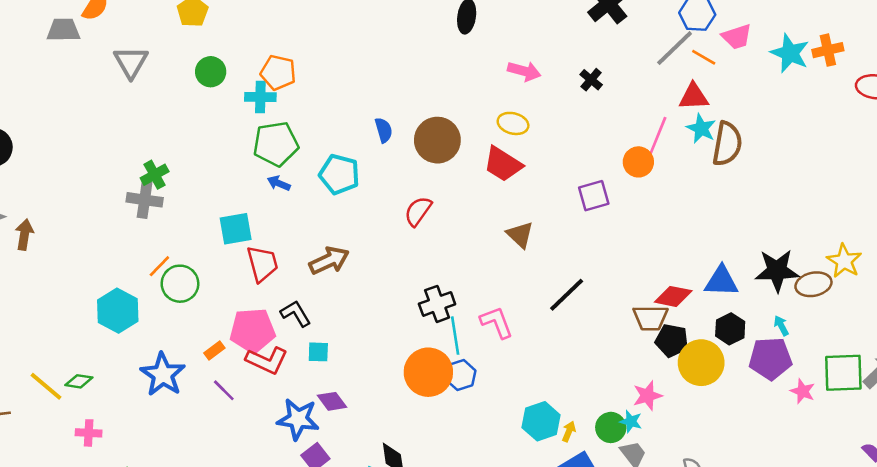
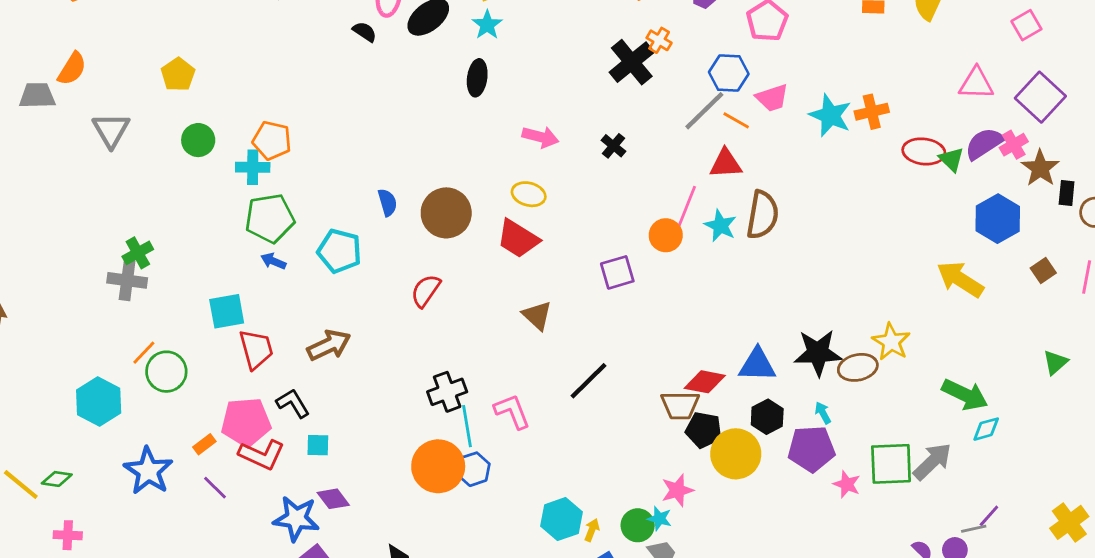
cyan star: (701, 129) -> (720, 226), moved

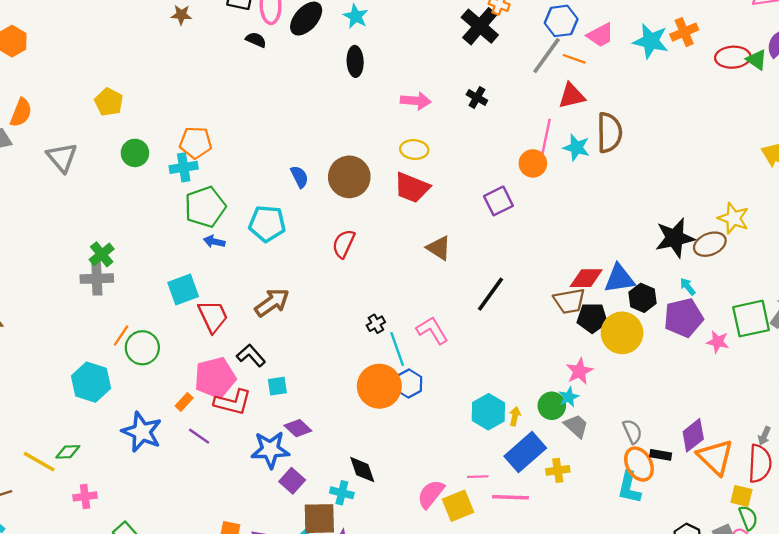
blue triangle: (757, 365) -> (619, 279), moved
black cross: (447, 392) -> (376, 324), size x0.6
cyan star: (659, 519) -> (569, 397), turned -30

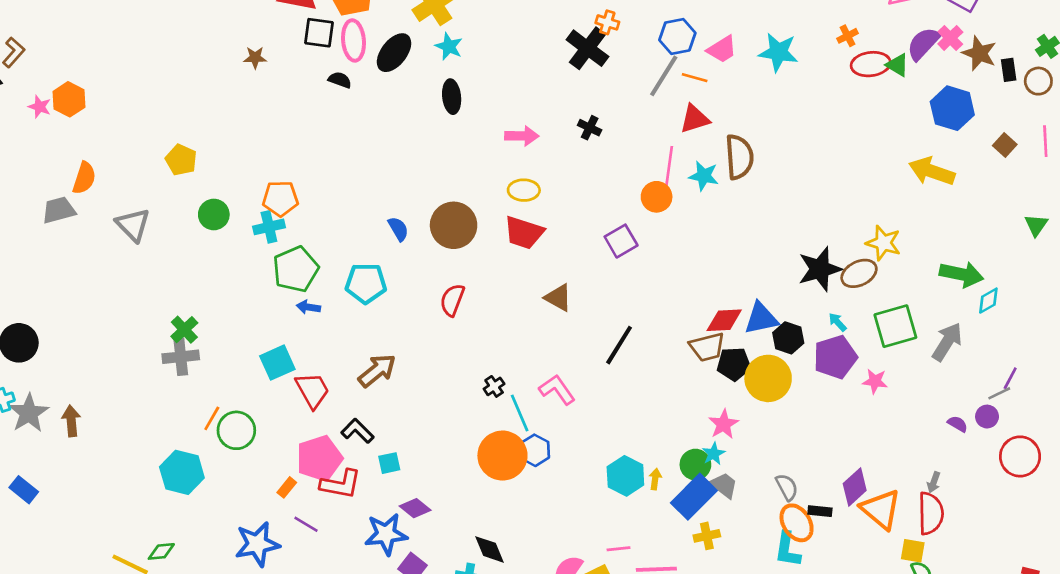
orange cross: (684, 32) -> (848, 36), moved, size x0.7
green square: (751, 319) -> (895, 326), moved
blue star: (142, 432) -> (257, 544), moved, turned -30
blue rectangle: (525, 452) -> (694, 497), moved

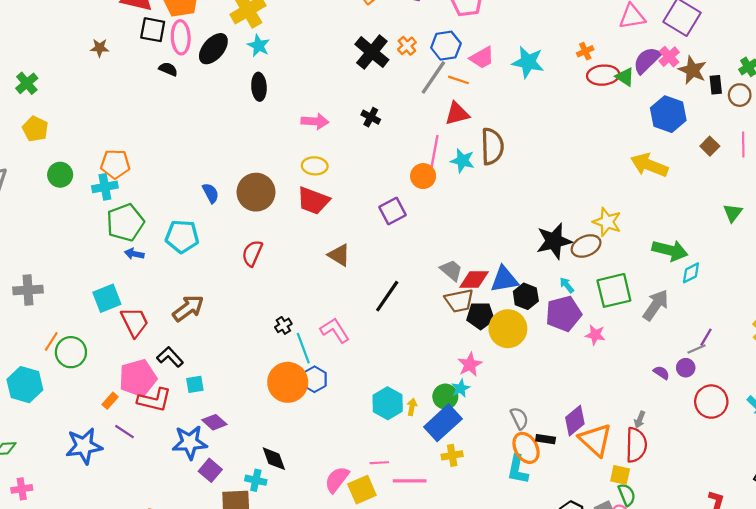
orange cross: (607, 22) -> (407, 46), moved, turned 30
green cross: (184, 330) -> (27, 83), moved
gray trapezoid: (724, 485) -> (451, 270), moved

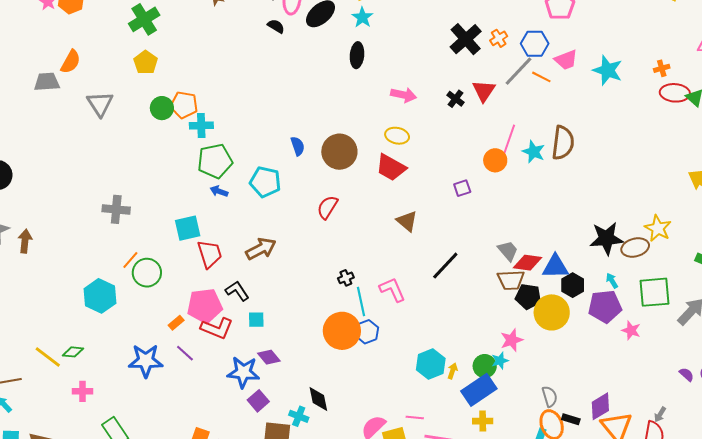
green cross: (27, 83) -> (144, 19), size x1.4
red triangle: (457, 114) -> (484, 91), moved, turned -50
orange pentagon: (115, 164) -> (184, 105), moved
purple square: (392, 211) -> (462, 188), size x0.7

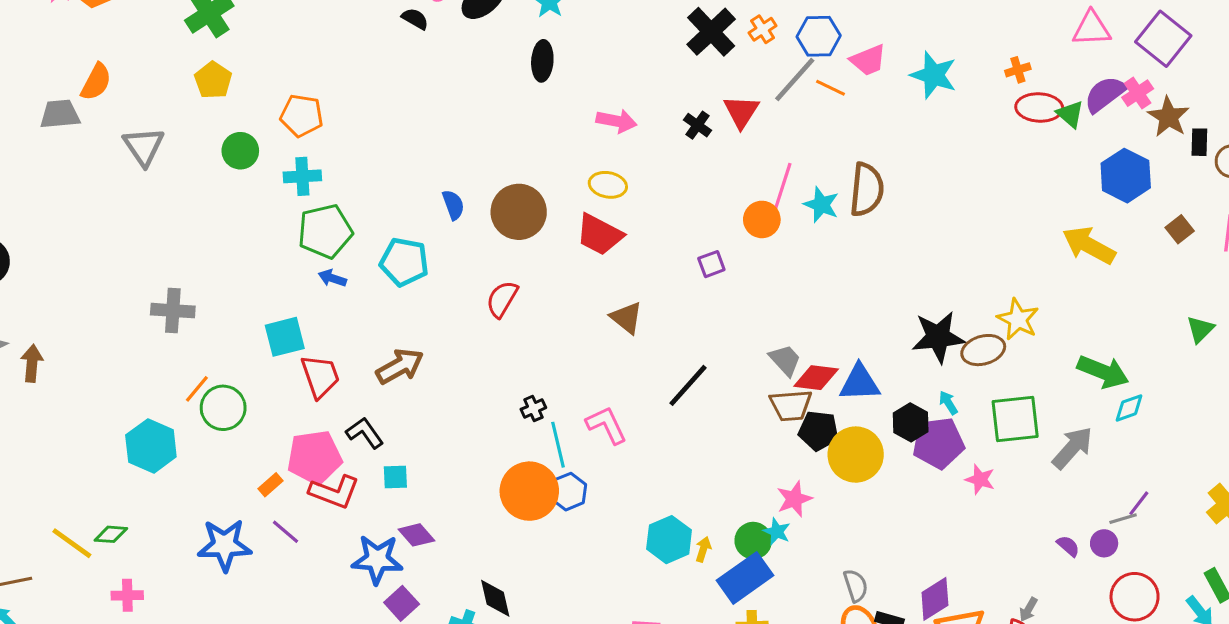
orange pentagon: (184, 105) -> (302, 116), moved
black hexagon: (573, 285) -> (911, 422), moved
cyan star: (500, 361) -> (777, 532), turned -30

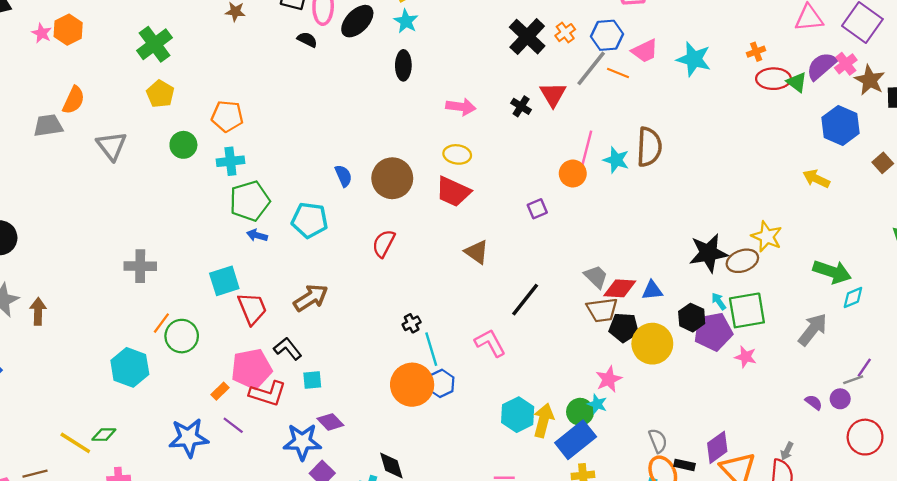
yellow arrow: (1089, 245) -> (816, 179), size x0.7
blue triangle: (860, 383) -> (652, 290), size x0.7
green square: (1015, 419) -> (747, 310), moved
pink L-shape: (607, 425) -> (490, 343), moved
yellow arrow: (703, 549) -> (543, 420), size x1.8

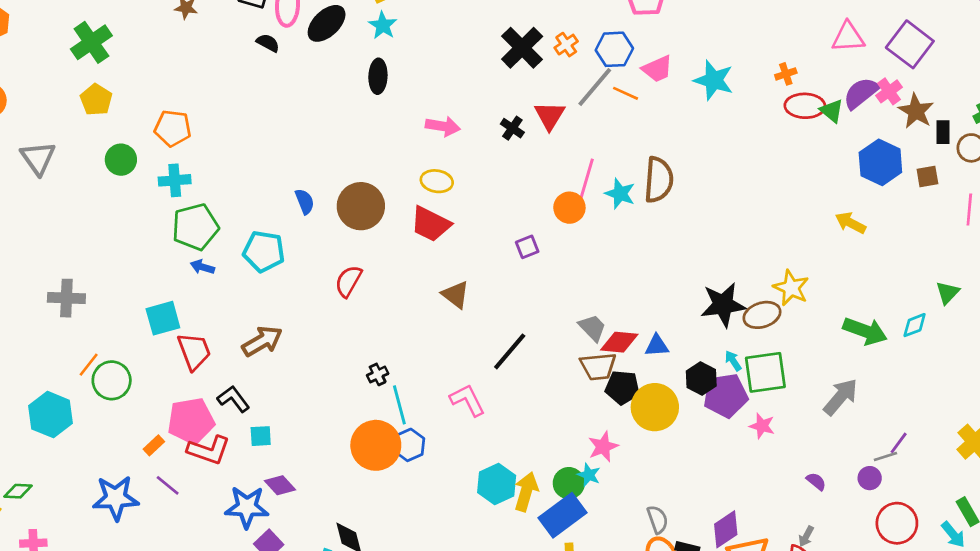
brown square: (883, 163) -> (927, 177), moved, turned 30
cyan diamond: (853, 297) -> (915, 325), moved
purple semicircle: (814, 402) -> (816, 481), moved

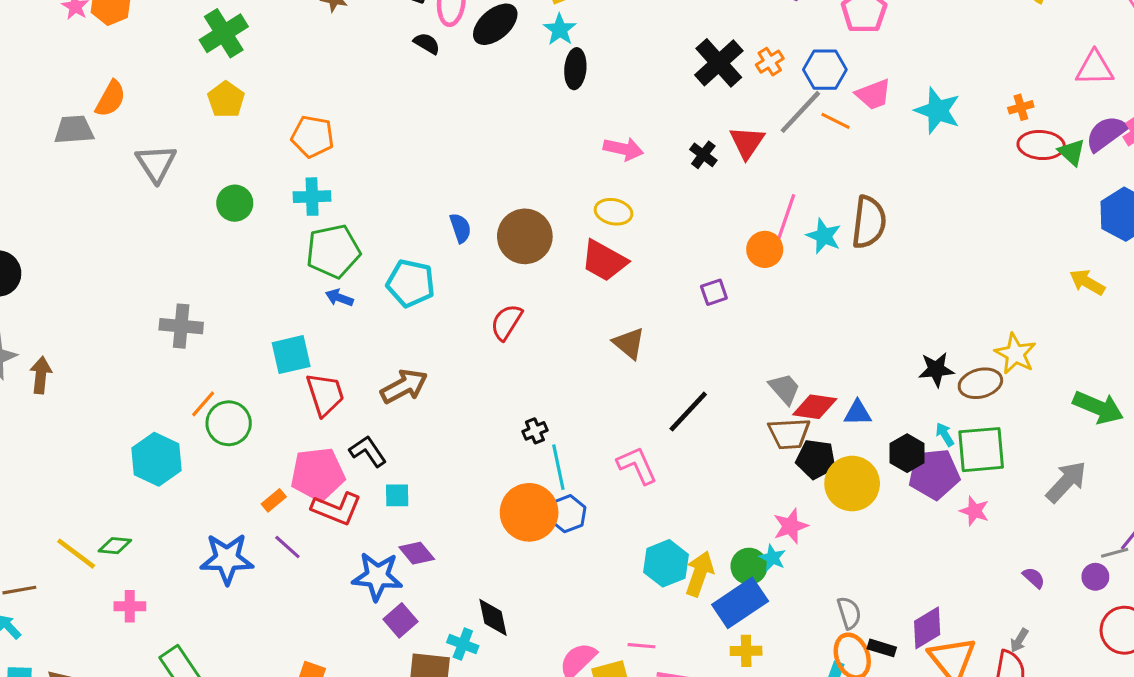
black ellipse: (378, 76) -> (575, 69), moved
green circle: (121, 160) -> (235, 203), moved
black star: (723, 305) -> (936, 369), size x0.7

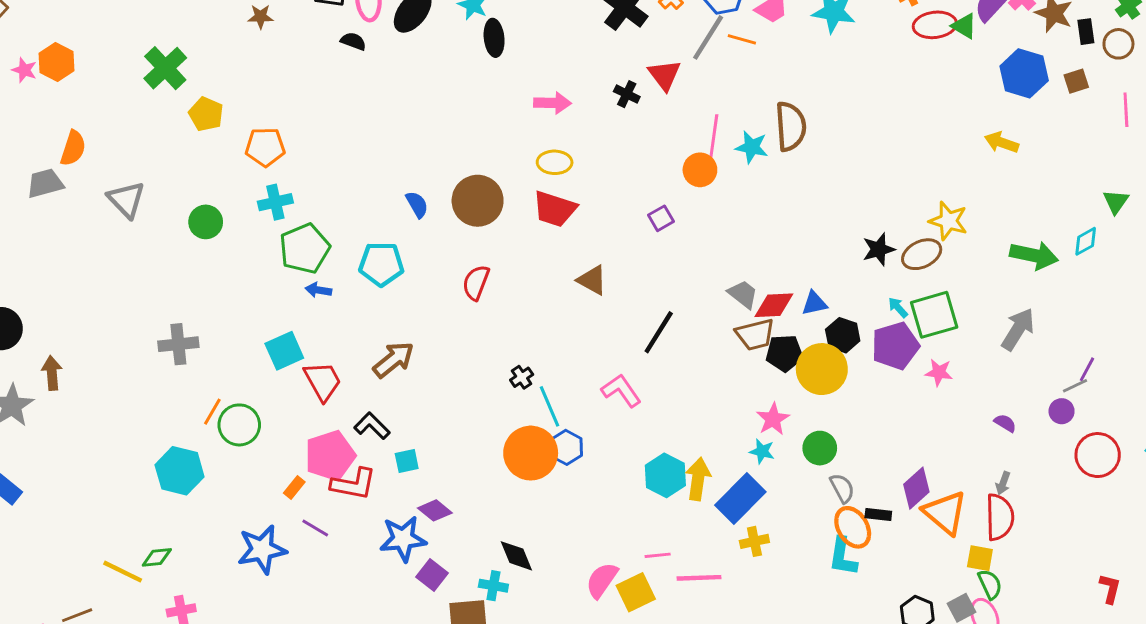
yellow pentagon: (226, 100) -> (206, 114), moved
brown arrow: (41, 375) -> (52, 373), moved
black hexagon: (907, 453) -> (843, 335), moved
green circle: (749, 566) -> (820, 448), moved

